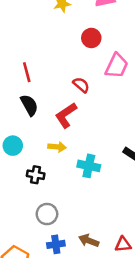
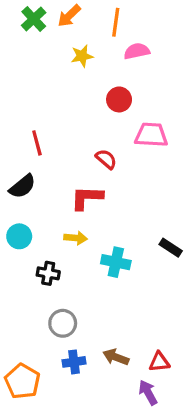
pink trapezoid: (117, 66) -> (151, 135), turned -112
black semicircle: (29, 105) -> (22, 186), moved, turned 80
red L-shape: (66, 115) -> (87, 198), turned 36

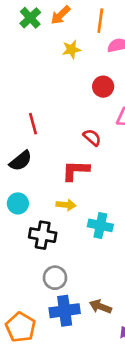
black cross: (48, 273) -> (43, 235), size x1.4
blue cross: (74, 362) -> (65, 311), size x1.5

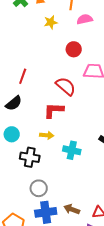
red line: (33, 124) -> (23, 76), turned 35
red semicircle: (92, 137) -> (66, 86), size x1.5

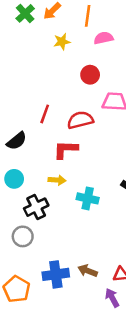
red line: (23, 76) -> (45, 114), moved
red semicircle: (66, 86) -> (80, 120), turned -55
black cross: (30, 157) -> (36, 207), turned -36
gray circle: (39, 188) -> (23, 236), moved

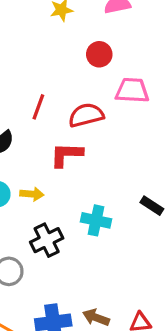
yellow arrow: (57, 180) -> (32, 194), moved
black cross: (36, 207) -> (47, 240), moved

